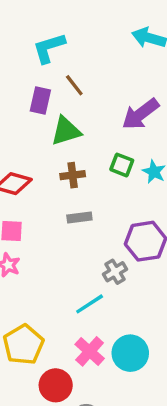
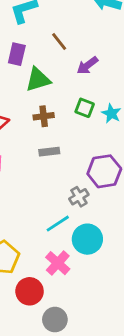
brown line: (74, 85) -> (59, 41), moved
purple arrow: (140, 114) -> (87, 65), moved, size x0.7
cyan circle: (130, 353) -> (87, 239), moved

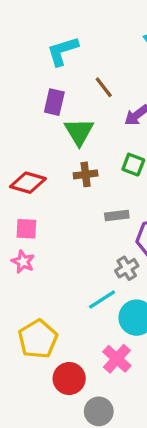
green triangle: (38, 80) -> (79, 132), turned -44
gray rectangle: (49, 152) -> (117, 216), moved
pink cross: (58, 263) -> (117, 359), moved

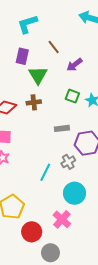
brown cross: (86, 174) -> (34, 102), moved
cyan line: (102, 300) -> (45, 172), moved, turned -30

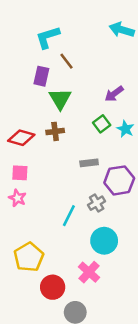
brown line: (54, 47) -> (66, 61), moved
purple arrow: (74, 65) -> (114, 94), moved
green square: (72, 96) -> (102, 124), turned 32

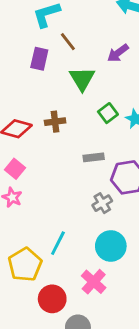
purple arrow: (114, 94) -> (118, 53), moved
green triangle: (60, 99) -> (82, 79), moved
pink square: (20, 173) -> (15, 169), turned 36
cyan line: (69, 216) -> (58, 243), moved

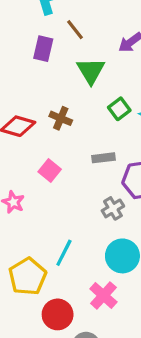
brown cross: (55, 122) -> (61, 118), turned 30
pink square: (15, 169) -> (50, 170), moved

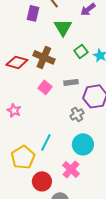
brown cross: (61, 118) -> (44, 57), size x1.5
pink square: (50, 170) -> (45, 87), moved

